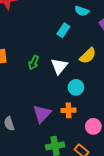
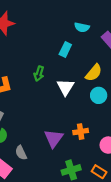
green arrow: (34, 63) -> (39, 74), moved
cyan circle: (76, 87) -> (99, 95), moved

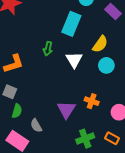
cyan rectangle: (65, 50) -> (71, 24), size x1.6
orange cross: (81, 132) -> (92, 101), turned 32

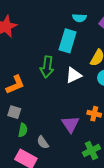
green arrow: (48, 49) -> (47, 67), size x1.5
white triangle: (74, 60) -> (74, 75), turned 42

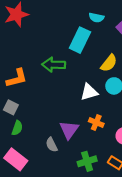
green arrow: (47, 67) -> (54, 65), turned 75
white triangle: (74, 75) -> (89, 92), moved
gray semicircle: (43, 142) -> (52, 145), moved

